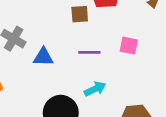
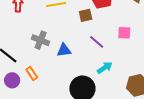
purple line: (89, 52) -> (97, 42), turned 49

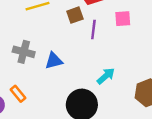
pink square: (124, 33) -> (123, 19), moved
purple line: (97, 42) -> (93, 30), moved, turned 63

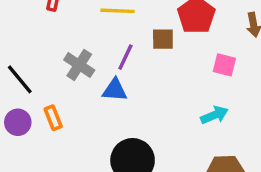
purple line: (93, 30) -> (125, 57), moved
cyan arrow: (106, 76) -> (214, 115), moved

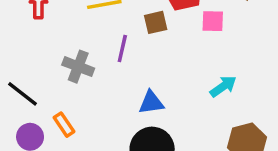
pink square: (224, 65) -> (213, 21), moved
blue triangle: (115, 90) -> (151, 102), moved

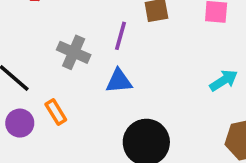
blue triangle: (151, 102) -> (119, 81), moved

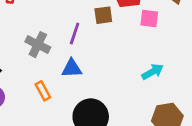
orange rectangle: (56, 112) -> (43, 91), moved

